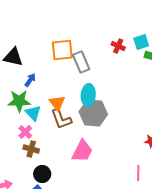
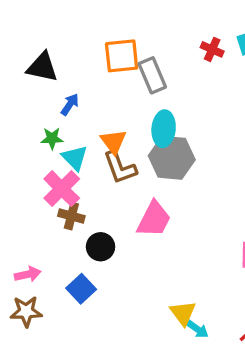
green star: (19, 101) -> (52, 138), size x0.6
pink cross: (25, 132) -> (62, 189), size x1.6
black circle: (42, 174) -> (101, 247), moved

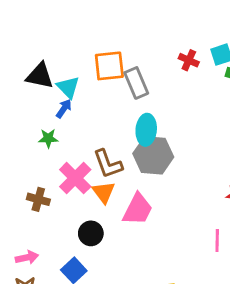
orange triangle: (113, 142) -> (104, 192), moved
cyan triangle: (75, 158) -> (68, 87), moved
pink cross: (62, 189) -> (75, 178), moved
brown cross: (71, 216) -> (38, 199), moved

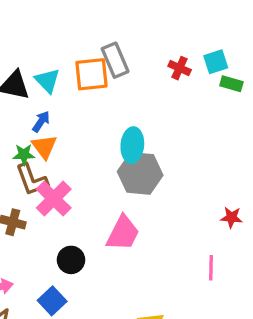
gray rectangle: (136, 83) -> (115, 60), moved
cyan triangle: (68, 87) -> (47, 81), moved
brown L-shape: (108, 164) -> (32, 180), moved
orange triangle: (104, 192) -> (44, 147), moved

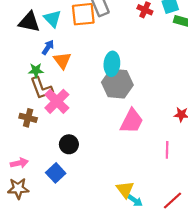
orange triangle: (44, 147) -> (62, 61), moved
pink trapezoid: (123, 233) -> (132, 121), moved

